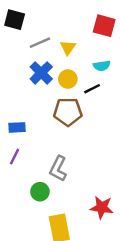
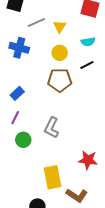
blue cross: (41, 73) -> (19, 48), moved, turned -30
black line: (92, 89) -> (87, 65), moved
blue rectangle: (17, 127) -> (17, 93), turned -40
green circle: (40, 192) -> (23, 140), moved

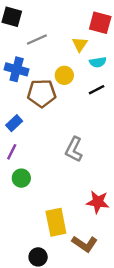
yellow triangle: (60, 27) -> (80, 44), moved
brown pentagon: (60, 80) -> (42, 93), moved
gray L-shape: (52, 128) -> (74, 149), moved

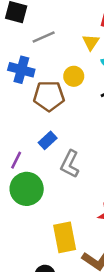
blue rectangle: (14, 123) -> (48, 140), moved
gray L-shape: (74, 149) -> (70, 164), moved
green circle: (21, 178) -> (27, 189), size x1.6

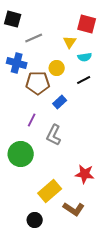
blue rectangle: (48, 140) -> (60, 102), moved
purple line: (16, 160) -> (32, 120), moved
yellow rectangle: (65, 237) -> (50, 191), turned 60

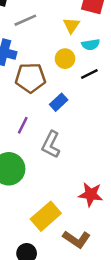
yellow circle: (57, 68) -> (65, 59), moved

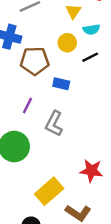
blue rectangle: (59, 102) -> (61, 84), turned 56

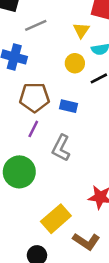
brown pentagon: (35, 61) -> (34, 97), moved

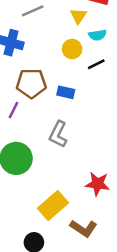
purple line: (33, 129) -> (14, 110), moved

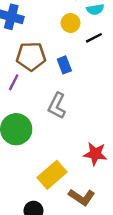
blue rectangle: (66, 92) -> (64, 65), turned 56

